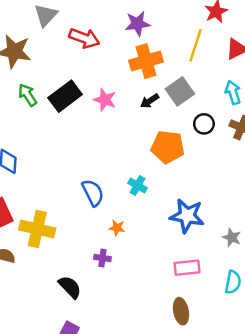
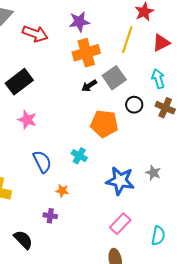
pink star: (105, 100) -> (27, 120), moved
gray star: (232, 237) -> (153, 173), moved
pink rectangle: (187, 268) -> (120, 224), turned -40

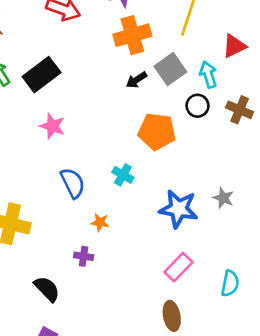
red triangle: (161, 43) -> (234, 46), moved
cyan arrow: (158, 79) -> (208, 75), moved

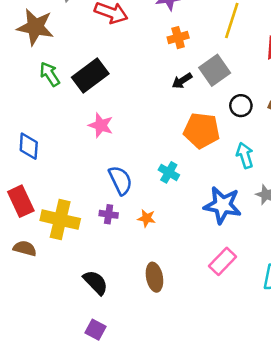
orange cross: (132, 35) -> (178, 38), size x0.6
cyan arrow: (208, 75) -> (245, 155), moved
purple cross: (84, 256) -> (109, 214), moved
brown ellipse: (172, 316) -> (154, 277), moved

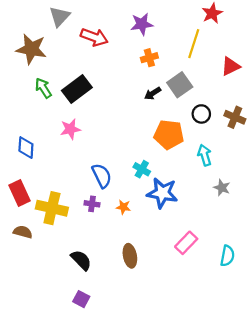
pink star: (101, 125) -> (70, 129), moved, turned -30
blue star: (223, 205) -> (162, 193), moved

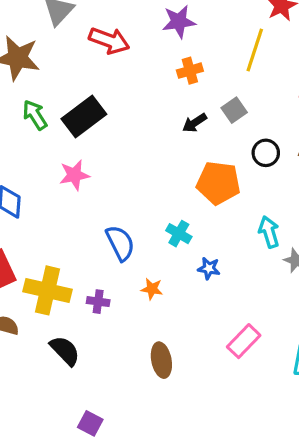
gray square: (180, 85) -> (234, 110), size x0.7
cyan arrow: (205, 155) -> (269, 232), moved
blue star: (162, 193) -> (209, 268), size x0.5
purple cross: (92, 204) -> (98, 302), moved
black semicircle: (81, 260) -> (65, 351), moved

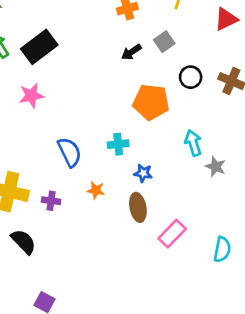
cyan cross: (179, 234) -> (118, 144), turned -36
brown ellipse: (161, 360) -> (138, 207), moved

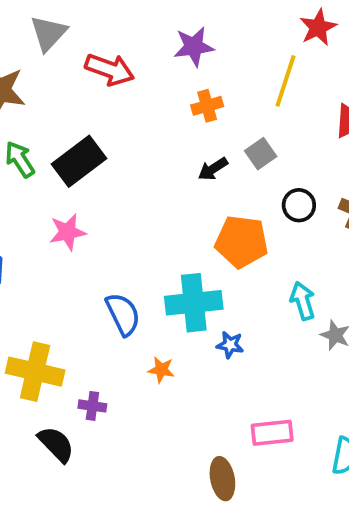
cyan cross: (118, 144) -> (194, 303), size x1.8
purple cross: (51, 201) -> (92, 406), moved
brown ellipse: (138, 207) -> (222, 479), moved
pink rectangle: (172, 234) -> (272, 433), turned 40

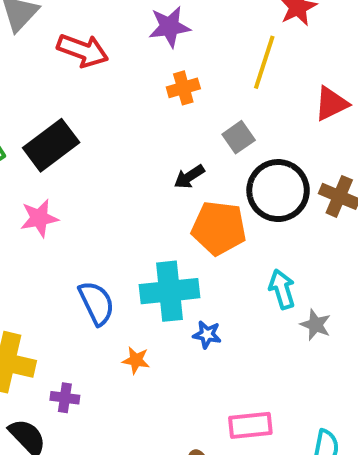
black arrow: (213, 169) -> (189, 177), moved
black circle: (299, 205) -> (278, 191), size x1.8

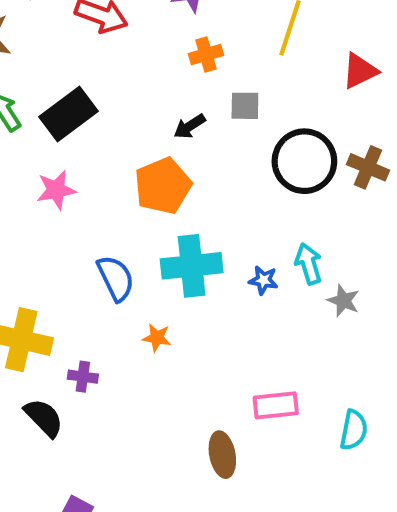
gray square: (239, 137) -> (245, 106), moved, turned 36
black arrow: (189, 177) -> (190, 126), moved
orange pentagon: (219, 228) -> (163, 186), moved, turned -30
blue star: (207, 335) -> (263, 280), moved

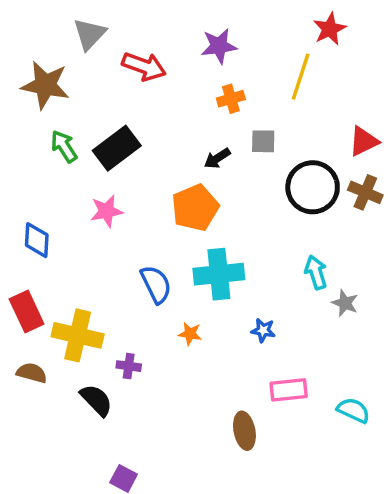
red triangle: (360, 71) -> (364, 141), moved
blue star: (263, 280) -> (263, 330), moved
cyan semicircle: (354, 430) -> (353, 410), turned -76

